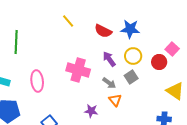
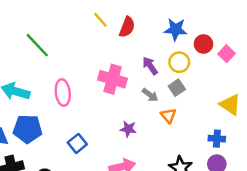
red semicircle: (103, 31) -> (127, 27), moved, turned -96
green line: (16, 42) -> (37, 45), turned -45
red circle: (159, 62) -> (203, 44), moved
orange triangle: (115, 100) -> (168, 116), moved

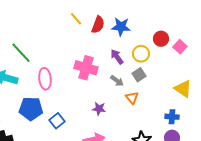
blue star: (176, 29) -> (121, 27), moved
green line: (37, 45) -> (21, 53), moved
blue pentagon: (28, 129) -> (31, 109), moved

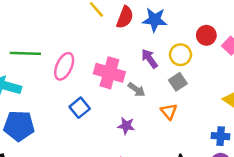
green line: (21, 53) -> (25, 53), turned -45
pink ellipse: (45, 79) -> (64, 66), moved, turned 30
gray arrow: (117, 81) -> (137, 90), moved
blue pentagon: (31, 109) -> (19, 126), moved
blue square: (57, 121) -> (80, 108), moved

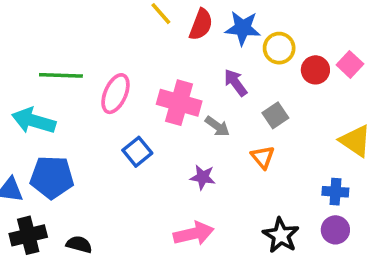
red circle: (206, 35) -> (315, 70), moved
yellow circle: (180, 55) -> (279, 48), moved

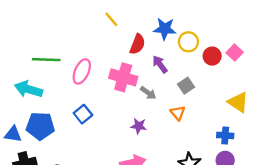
red semicircle: (201, 24) -> (137, 44), moved
blue square: (137, 152) -> (83, 114), moved

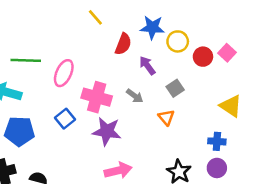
pink cross: (123, 77) -> (97, 97), moved
purple star: (139, 126) -> (107, 131), moved, size x1.6

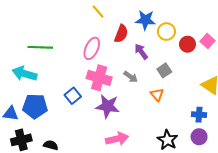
pink ellipse: (64, 73) -> (92, 48), moved

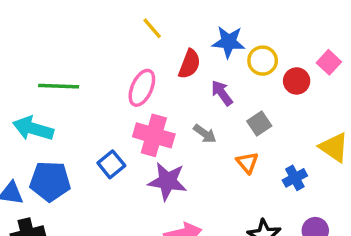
pink square: (207, 41) -> (329, 62), moved
blue cross: (199, 115) -> (295, 178), moved, turned -32

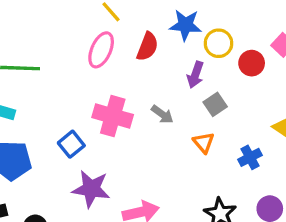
pink ellipse: (142, 88) -> (101, 50), moved
purple arrow: (222, 93) -> (195, 75), moved, turned -125
purple star: (167, 181) -> (91, 189), moved

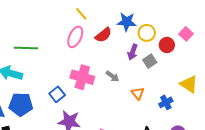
red semicircle: (147, 47) -> (103, 35), turned 30
gray square: (215, 104) -> (150, 61), moved

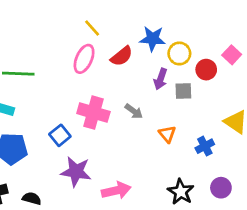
gray square: (150, 61) -> (183, 91), turned 32

